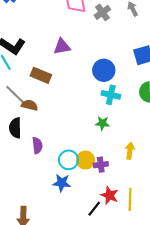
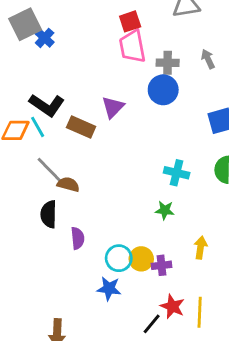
gray cross: (102, 12) -> (168, 63), turned 35
purple triangle: (62, 47) -> (113, 107), turned -36
blue circle: (104, 70) -> (163, 90), moved
brown rectangle: (41, 75) -> (81, 127), moved

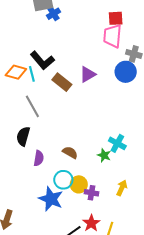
cyan cross: (177, 173) -> (117, 143), moved
brown semicircle: (68, 184) -> (70, 153), moved
blue star: (109, 289) -> (51, 199), size x1.4

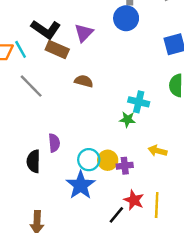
black L-shape: (42, 60) -> (46, 29), moved
black semicircle: (23, 136) -> (34, 161), moved
brown semicircle: (70, 153) -> (84, 81), moved
yellow arrow: (122, 188) -> (157, 151), turned -84
blue star: (51, 199) -> (81, 185), turned 30

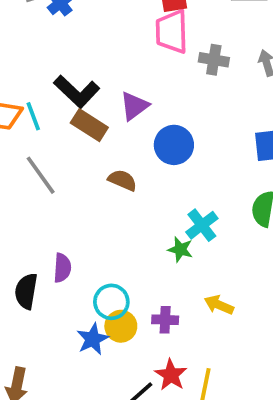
blue circle: (126, 18) -> (174, 145), moved
cyan cross: (139, 102) -> (202, 225), turned 30
yellow circle: (108, 160) -> (121, 326), moved
blue star: (81, 185) -> (93, 339), size x0.7

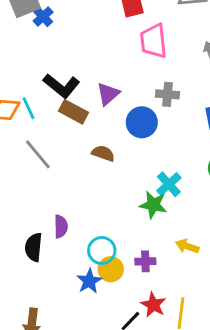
pink trapezoid: (172, 32) -> (154, 41), moved
gray cross: (214, 60) -> (167, 94), moved
green star: (180, 249) -> (153, 205), size x1.4

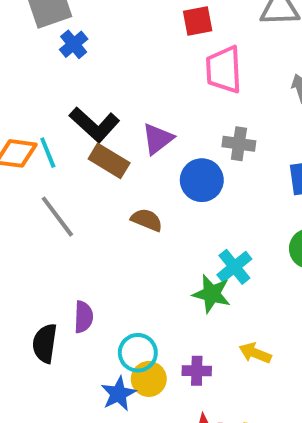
blue cross: (43, 17) -> (74, 44), moved

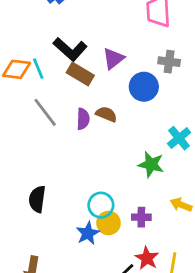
cyan cross: (234, 267) -> (179, 138), moved
purple semicircle: (83, 317) -> (83, 119), moved

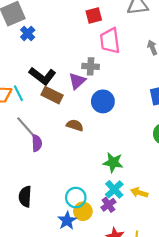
gray cross: (169, 62) -> (91, 66), moved
purple semicircle: (83, 119) -> (37, 143), moved
cyan cross: (179, 138) -> (114, 189), moved
purple cross: (141, 217) -> (108, 205), turned -32

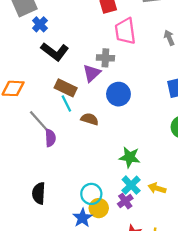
black L-shape: (42, 76) -> (55, 52), moved
cyan line: (18, 93) -> (66, 104), moved

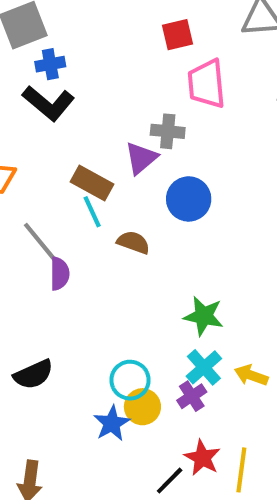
blue cross: (40, 24) -> (50, 64), turned 32
black L-shape: (55, 52) -> (48, 103), moved
black semicircle: (39, 193) -> (33, 374), turned -120

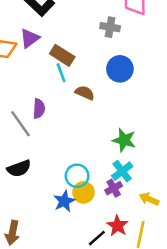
purple triangle: (141, 158) -> (30, 38), moved
gray line: (41, 243) -> (21, 124), moved
yellow arrow: (251, 375) -> (149, 199), moved

